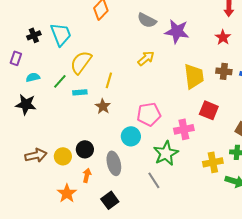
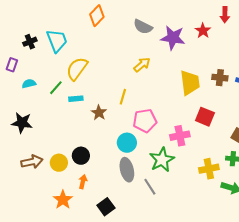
red star: (223, 37) -> (203, 31), moved
yellow line: (109, 80) -> (123, 97), moved
black star: (26, 104) -> (22, 123), moved
gray ellipse: (114, 163) -> (127, 170), moved

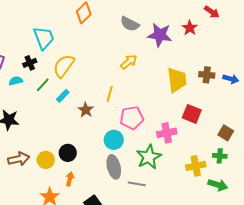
red arrow: (225, 15) -> (212, 12), turned -56
black cross: (30, 42) -> (30, 63), moved
cyan rectangle: (76, 99) -> (63, 96), turned -40
gray line: (150, 187) -> (137, 184), turned -48

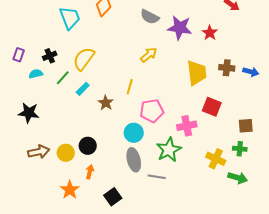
red star: (190, 28) -> (210, 33), moved
cyan trapezoid: (44, 38) -> (70, 18), moved
brown square: (226, 133) -> (246, 126), turned -35
yellow cross: (196, 166) -> (216, 159), turned 36

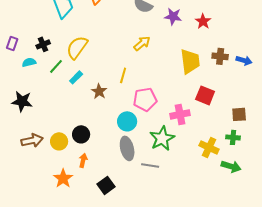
purple star: (180, 28) -> (173, 16), size x0.7

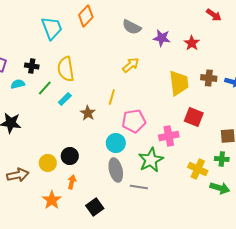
black cross: (43, 44) -> (32, 66), turned 32
yellow semicircle: (77, 47) -> (66, 69), turned -45
brown arrow: (32, 140) -> (18, 175), moved

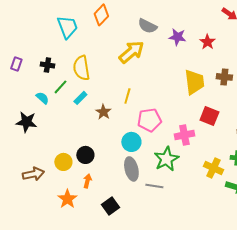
yellow arrow: (131, 65) -> (131, 52), moved, size x1.5
cyan semicircle: (18, 84) -> (42, 98), moved, turned 56

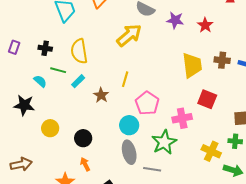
green line: (60, 87) -> (58, 70), turned 63
pink pentagon: (149, 120) -> (147, 103), turned -30
yellow circle: (63, 162) -> (50, 128), moved
brown arrow: (33, 174) -> (21, 164), moved
orange arrow: (87, 181) -> (85, 164), turned -40

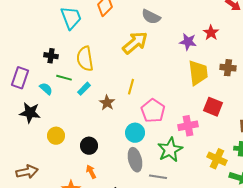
purple star: (175, 20) -> (188, 42), moved
purple rectangle: (14, 47) -> (20, 78), moved, size x1.5

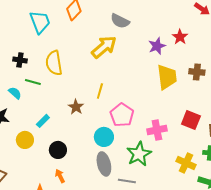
purple star: (188, 42) -> (157, 46), turned -30
cyan rectangle: (84, 89) -> (43, 121), moved
red square: (213, 107) -> (191, 120), moved

